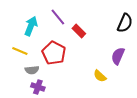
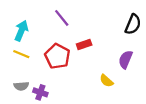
cyan arrow: (31, 26) -> (21, 31), moved
red rectangle: (79, 31) -> (84, 45), moved, turned -64
gray semicircle: (32, 70) -> (21, 86), moved

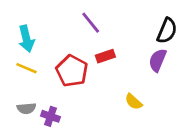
purple line: (62, 18) -> (91, 23), moved
cyan arrow: (21, 31) -> (26, 39), turned 144
purple semicircle: (126, 59) -> (158, 60), moved

